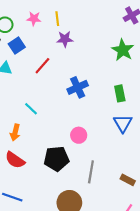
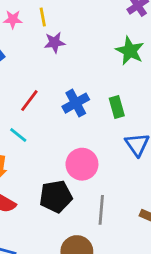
red line: (42, 66) -> (29, 101), moved
green rectangle: (120, 93) -> (117, 107), moved
pink circle: (79, 135) -> (82, 164), size x1.5

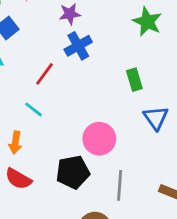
blue cross: (76, 103) -> (78, 46), moved

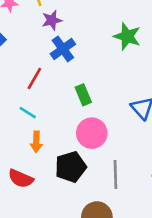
green star: (147, 22) -> (127, 36), moved
green rectangle: (134, 80) -> (83, 95), moved
orange arrow: (15, 143) -> (36, 142), moved

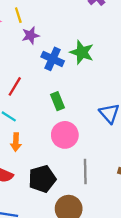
green star: (127, 36) -> (82, 52), moved
blue cross: (63, 49) -> (53, 59), moved, turned -30
black pentagon: (71, 167) -> (42, 179), moved

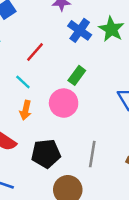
green rectangle: (58, 101) -> (77, 75), turned 48
pink circle: (65, 135) -> (64, 103), moved

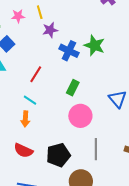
pink circle: (64, 103) -> (80, 116), moved
orange arrow: (26, 110) -> (25, 119), moved

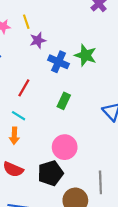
pink circle: (80, 116) -> (65, 147), moved
gray line: (96, 149) -> (100, 182), moved

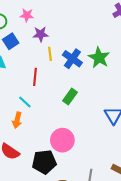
yellow line: (26, 22) -> (50, 54), moved
purple star: (38, 40) -> (41, 34), moved
red line: (24, 88) -> (35, 77), turned -36

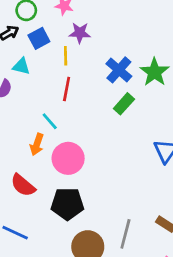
yellow line: (50, 54) -> (66, 56), moved
green rectangle: (70, 96) -> (124, 104), moved
pink circle: (62, 140) -> (68, 158), moved

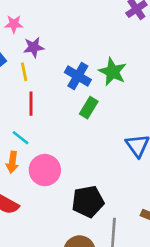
black pentagon: (67, 204) -> (88, 202), moved

